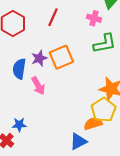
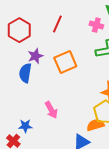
purple star: (39, 58) -> (35, 56), moved
pink arrow: (38, 86) -> (51, 110), moved

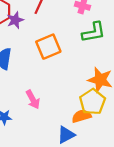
purple star: (35, 56) -> (15, 20), moved

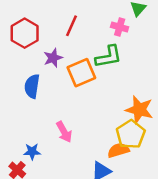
purple star: (15, 20) -> (53, 58), moved
green L-shape: (94, 32) -> (108, 57), moved

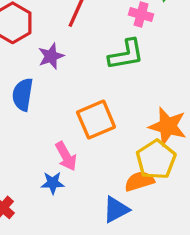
orange square: (81, 73) -> (96, 120), moved
blue star: (32, 152) -> (53, 183), moved

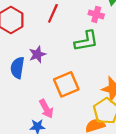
purple star: (51, 56) -> (37, 54), moved

